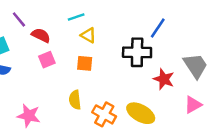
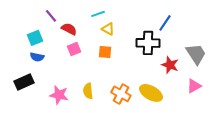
yellow semicircle: (75, 100) -> (88, 91), moved

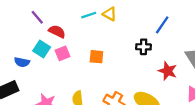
yellow triangle: (108, 29) -> (110, 14), moved
cyan square: (35, 38) -> (42, 49), moved, turned -35
black cross: (148, 43) -> (144, 47), size x0.6

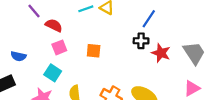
blue line: (162, 25) -> (149, 19), moved
cyan square: (42, 49) -> (53, 73), moved
red star: (168, 71) -> (161, 53), moved

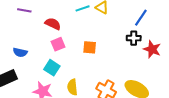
purple line: (34, 11) -> (24, 10), moved, turned -40

